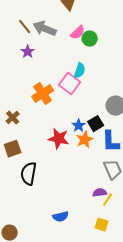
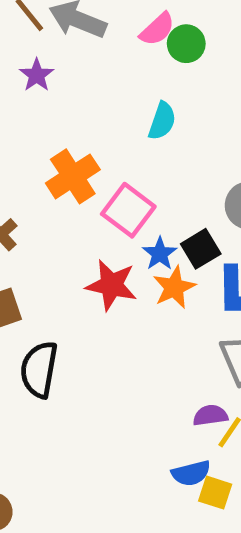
pink square: (70, 84) -> (128, 210), moved
blue semicircle: (61, 217) -> (191, 473), moved

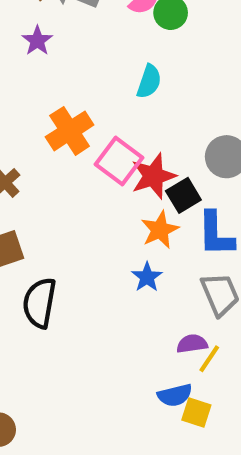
blue star: (160, 254) -> (147, 277), moved
red star: (111, 285) -> (153, 176), moved, turned -30

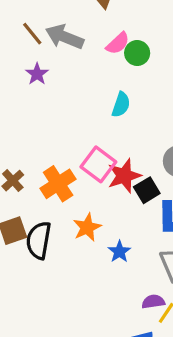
orange cross: (70, 131) -> (58, 184), moved
orange star: (160, 230) -> (87, 227), moved
black semicircle: (39, 303) -> (39, 240), moved

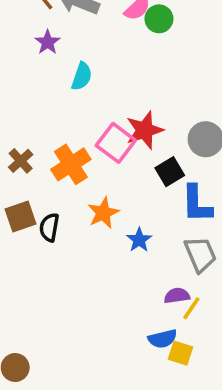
cyan semicircle: (121, 105) -> (82, 76), moved
red star: (124, 176) -> (145, 130), moved
black semicircle: (39, 240) -> (49, 227), size x0.7

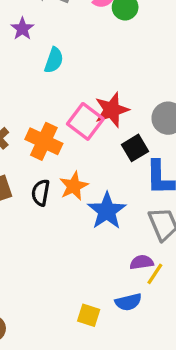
orange cross: (71, 164) -> (44, 141), turned -32
black semicircle: (49, 227) -> (41, 193), moved
blue star: (139, 240) -> (107, 211), size x1.6
yellow square: (181, 353) -> (89, 315), moved

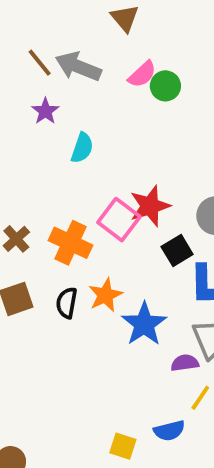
purple semicircle: (142, 262) -> (185, 363), moved

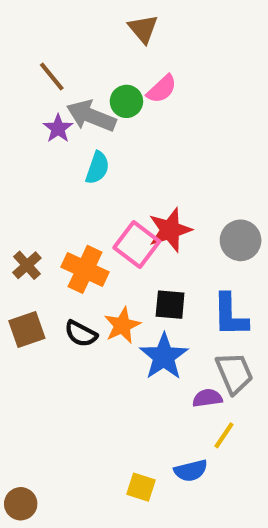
gray arrow: (78, 67) -> (91, 116), moved
green circle: (165, 86) -> (126, 101), moved
black square: (177, 251) -> (170, 305), moved, turned 36
black semicircle: (67, 303) -> (81, 334), turned -72

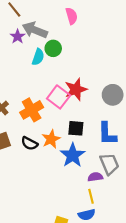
pink semicircle: (162, 89) -> (72, 16), turned -63
green circle: (126, 101) -> (53, 48), moved
orange cross: (85, 269) -> (32, 110), turned 35
yellow line: (224, 435) -> (91, 196), moved, turned -48

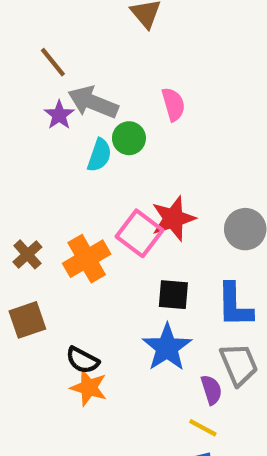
pink semicircle: (72, 16) -> (173, 104), moved
orange star: (51, 139) -> (89, 388), moved, turned -30
black semicircle: (29, 143) -> (82, 360), moved
purple semicircle: (95, 177) -> (211, 390), turned 80
yellow line: (91, 196) -> (203, 428), turned -48

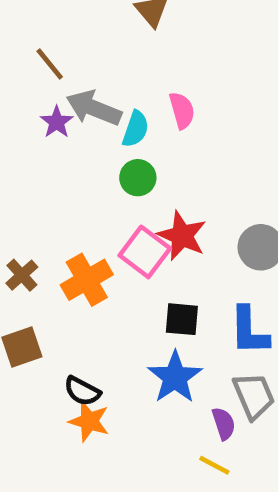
green circle: (129, 138) -> (138, 178), moved
cyan semicircle: (99, 155) -> (136, 129), moved
red star: (173, 219) -> (182, 236), turned -30

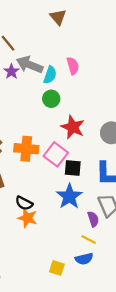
pink square: (145, 252) -> (56, 154), moved
orange cross: (87, 280) -> (26, 149), turned 35

